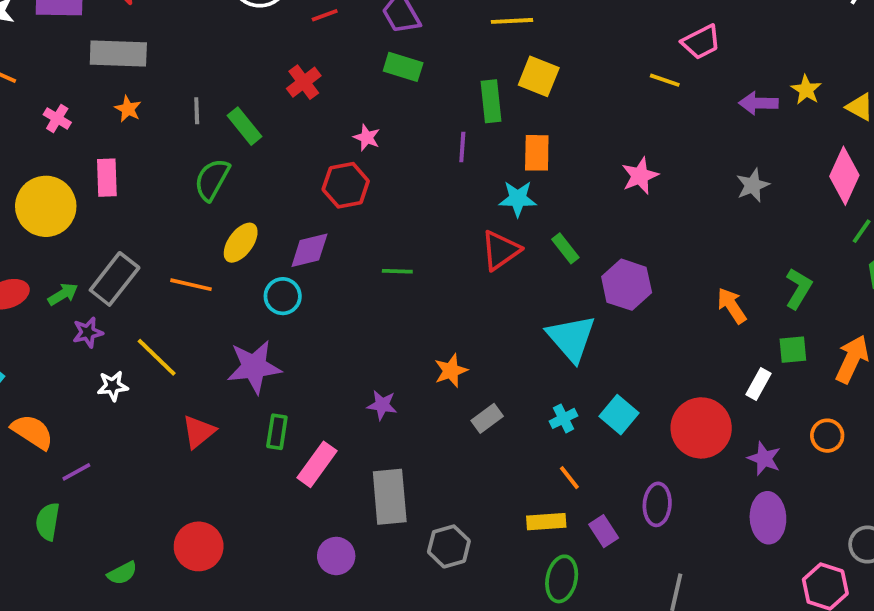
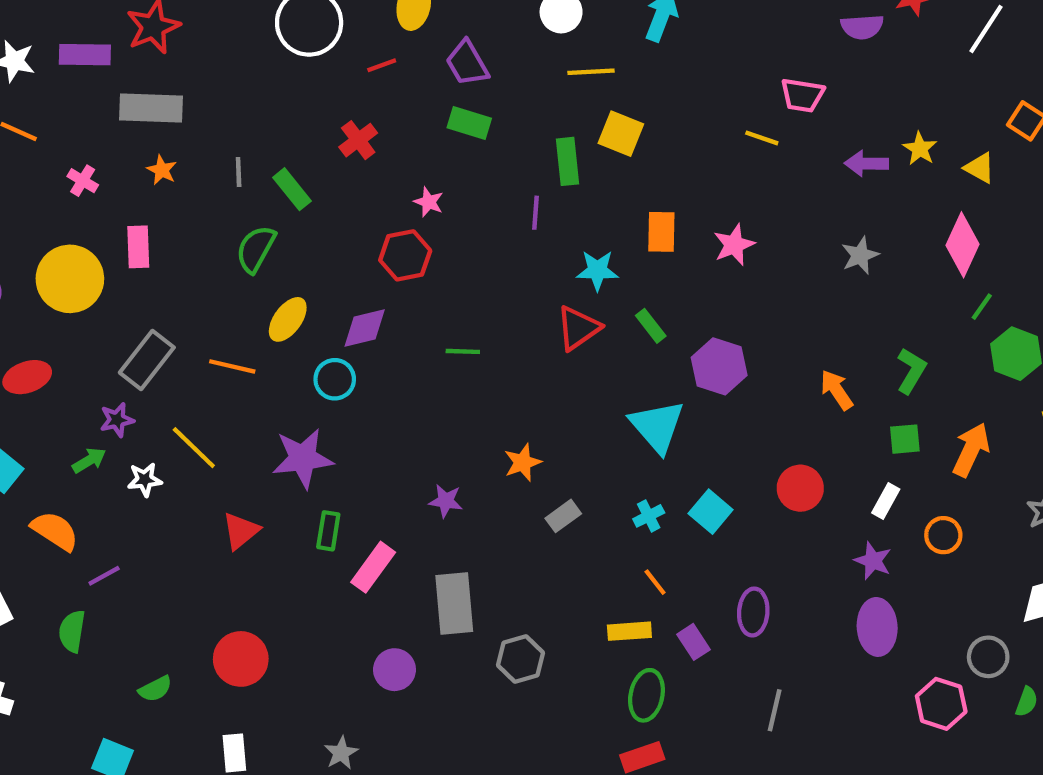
pink trapezoid: (701, 42) -> (802, 95), turned 36
orange rectangle: (537, 153) -> (661, 232), moved
green arrow: (63, 294) -> (89, 460), moved
white rectangle: (758, 384) -> (886, 501), moved
red circle: (701, 428) -> (800, 488), moved, size x0.7

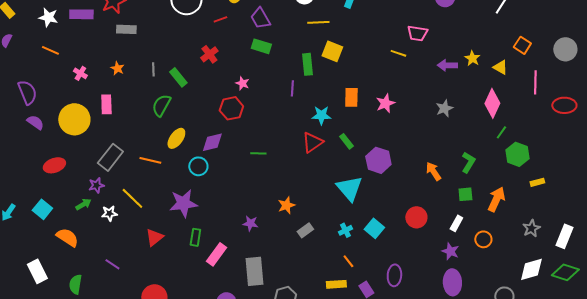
gray rectangle: (151, 108) -> (126, 29), moved, size x0.7
purple line: (104, 576) -> (112, 264), moved, turned 63

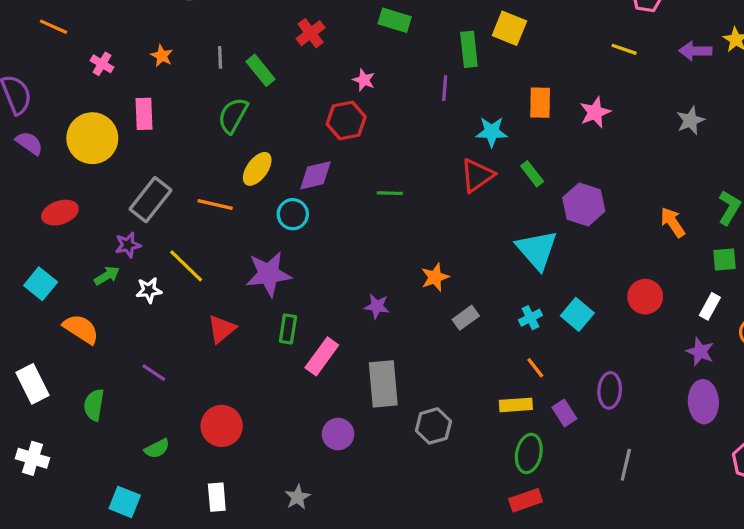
yellow line: (398, 53) -> (624, 49), moved

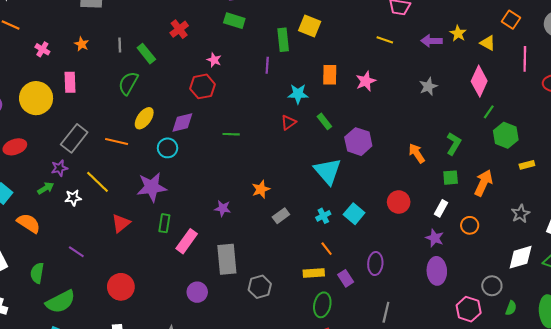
red triangle: (477, 175) -> (288, 122), size x0.7
green semicircle: (157, 449) -> (60, 302), moved, size x1.8

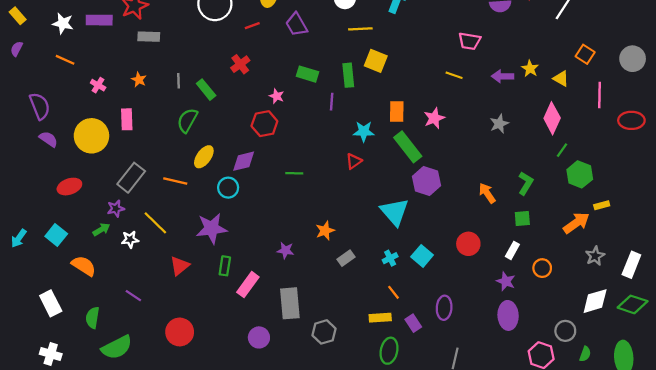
green rectangle: (234, 21) -> (307, 74), moved
green rectangle: (324, 121) -> (408, 147), moved, size x1.8
orange arrow: (483, 183) -> (576, 223), moved, turned 30

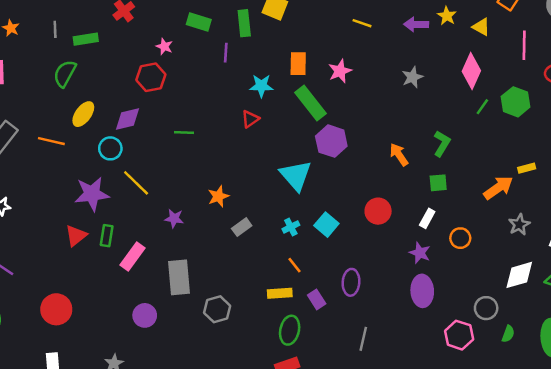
green rectangle: (206, 90) -> (86, 39), turned -60
green hexagon: (580, 174) -> (516, 102), moved
yellow line: (155, 223) -> (136, 183), moved
red triangle: (180, 266) -> (76, 236), moved

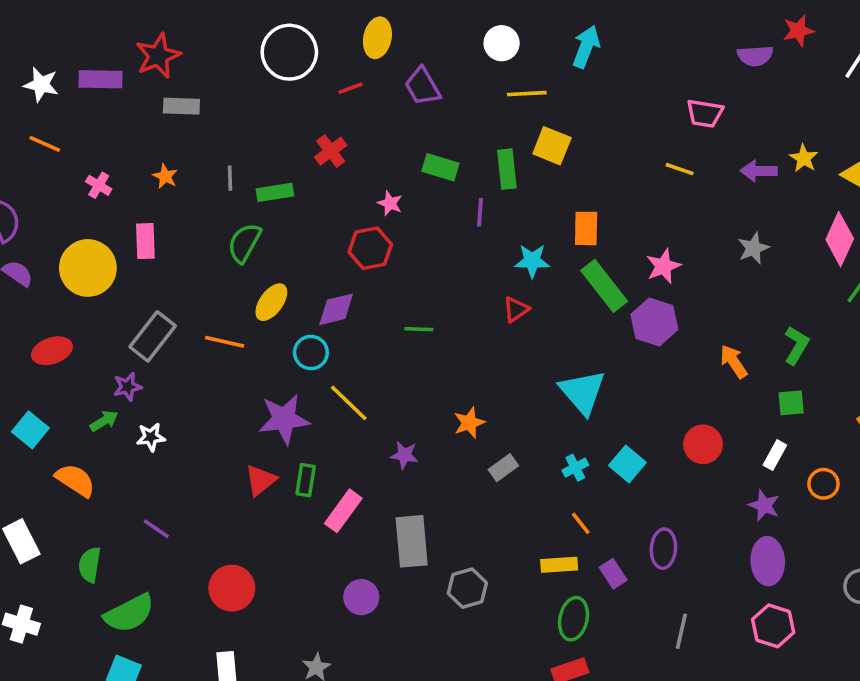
pink star: (340, 71) -> (663, 266), moved
purple hexagon: (331, 141) -> (654, 322), moved
pink hexagon: (459, 335) -> (773, 626), moved

